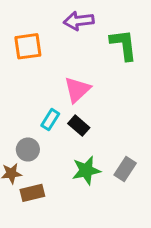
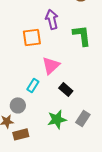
purple arrow: (79, 21) -> (52, 19), turned 84
orange square: (28, 46) -> (32, 37), moved
black rectangle: (79, 126) -> (66, 89), moved

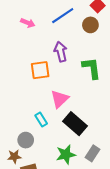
cyan rectangle: (33, 85) -> (41, 119), turned -64
black rectangle: (66, 89) -> (75, 124), size x1.6

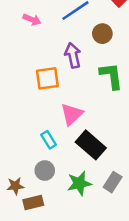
brown circle: (90, 25) -> (102, 34), moved
gray circle: (26, 140) -> (45, 171), moved

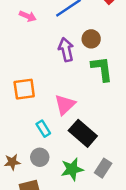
brown circle: (102, 34) -> (91, 39), moved
orange square: (47, 78) -> (24, 89), moved
brown star: (15, 186) -> (12, 162), moved

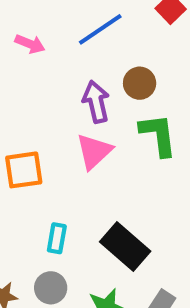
pink triangle: (65, 105) -> (94, 151), moved
cyan rectangle: (43, 129) -> (57, 238), turned 42

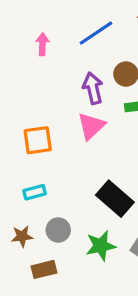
pink arrow: (30, 44) -> (42, 44), turned -110
cyan rectangle: (57, 238) -> (35, 192), moved, turned 65

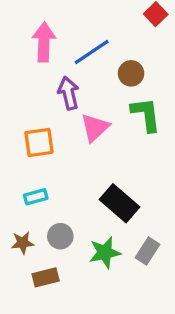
blue line: (96, 33) -> (92, 52), moved
pink arrow: (42, 44) -> (44, 42), size x1.6
purple arrow: (93, 88) -> (69, 93), moved

